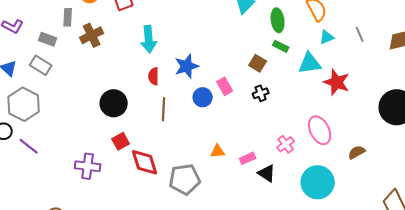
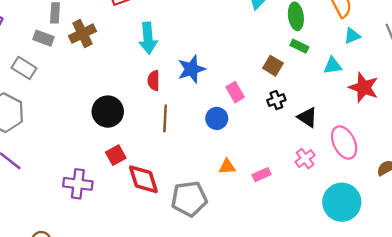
gray rectangle: (48, 39) -> (43, 38), moved
cyan triangle: (310, 63) -> (333, 66), size x0.7
blue circle: (203, 97) -> (217, 118), moved
black triangle: (267, 173) -> (307, 117), moved

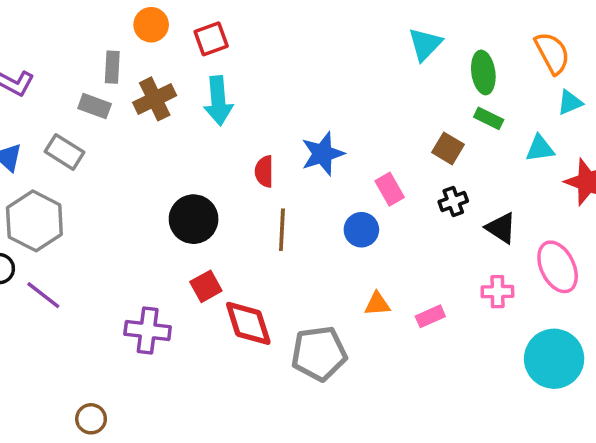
cyan arrow: (148, 38) -> (218, 101), moved
pink cross: (305, 159) -> (497, 292), turned 36

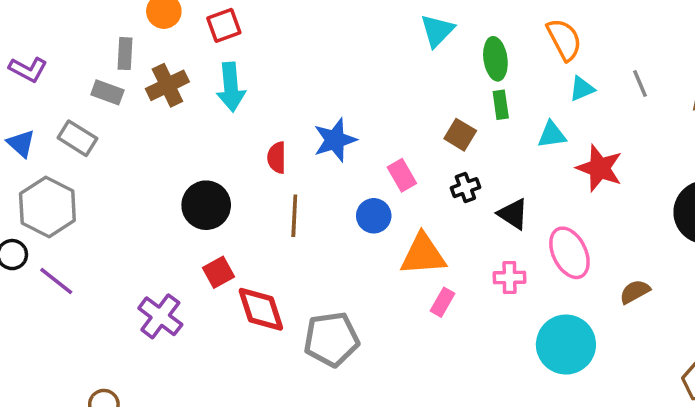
green rectangle: (489, 118) -> (501, 105), turned 56
orange triangle: (377, 304) -> (423, 255), moved, size x1.8
pink rectangle: (430, 316) -> (443, 302), turned -36
purple cross: (148, 330) -> (160, 316), turned 30

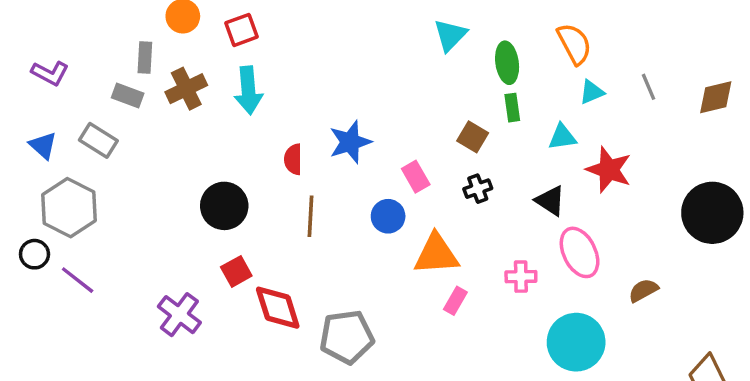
black triangle: (513, 214) -> (550, 201), moved

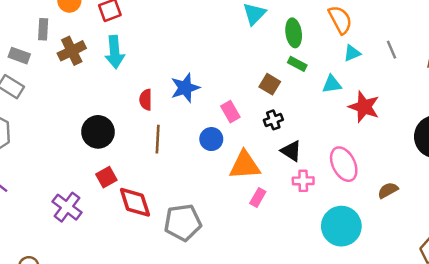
gray rectangle: (128, 95) -> (19, 56), moved
green rectangle: (512, 108) -> (297, 64), turned -54
black triangle: (550, 201) -> (291, 151), moved

